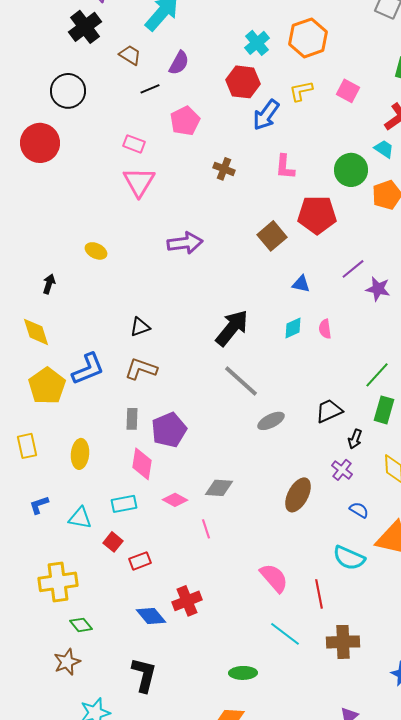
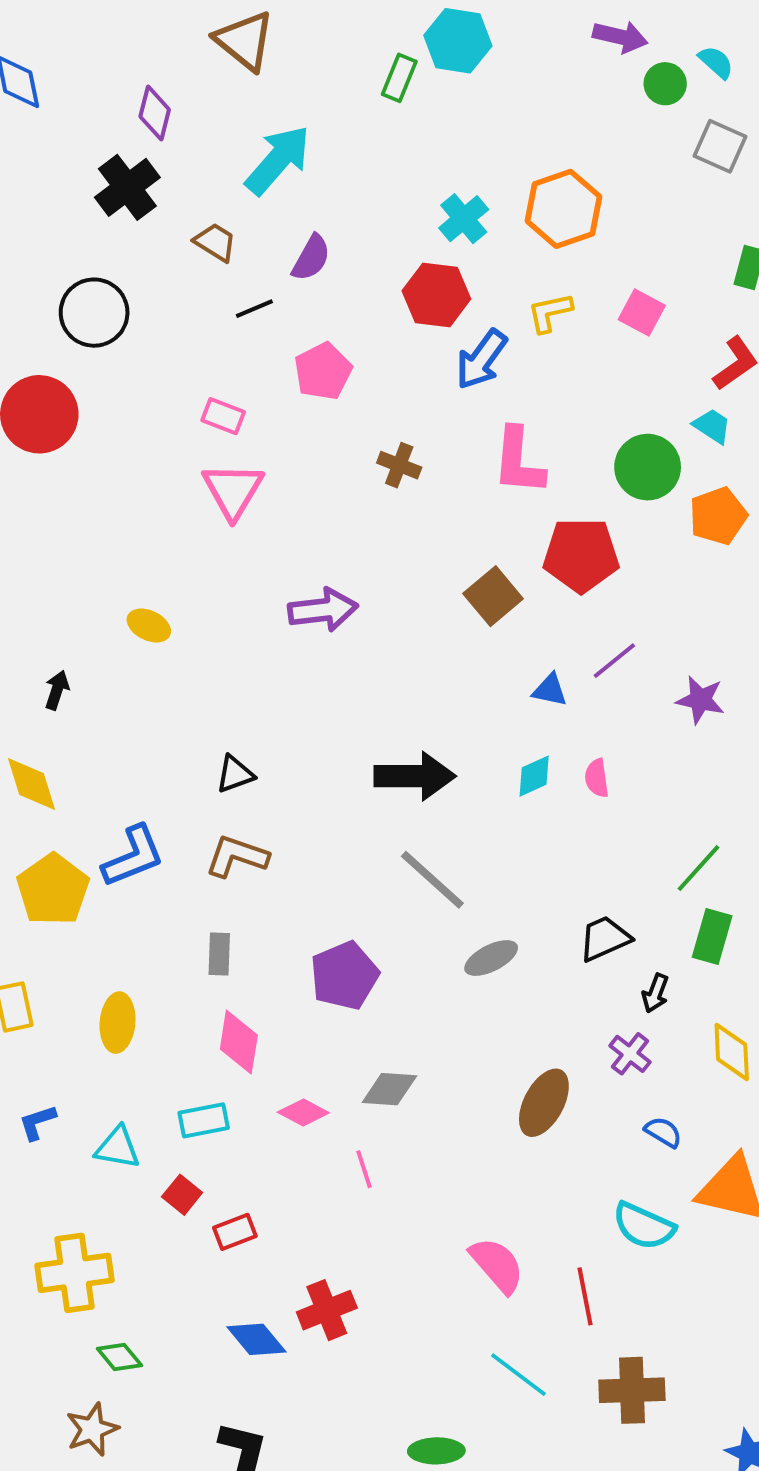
pink L-shape: (285, 167) -> (518, 461), size x1.4
purple line: (353, 269) -> (614, 661), moved
black arrow: (232, 328) -> (415, 776), turned 51
purple pentagon: (169, 430) -> (344, 976), moved

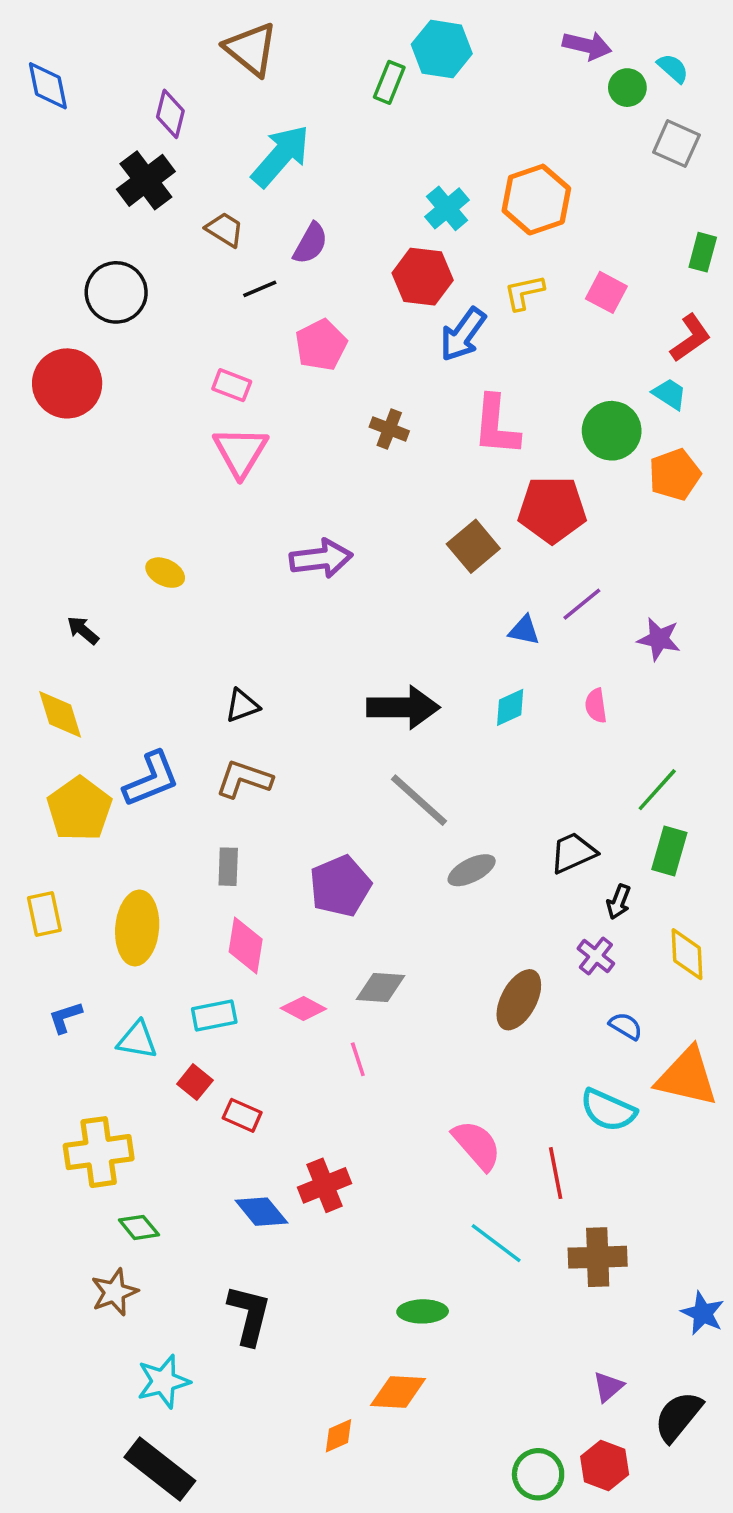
black arrow: (57, 690) -> (83, 630), turned -68
pink semicircle: (597, 778) -> (596, 706), moved
yellow ellipse: (118, 1023) -> (137, 928), size x1.4
red rectangle: (235, 1232) -> (242, 1115), turned 45

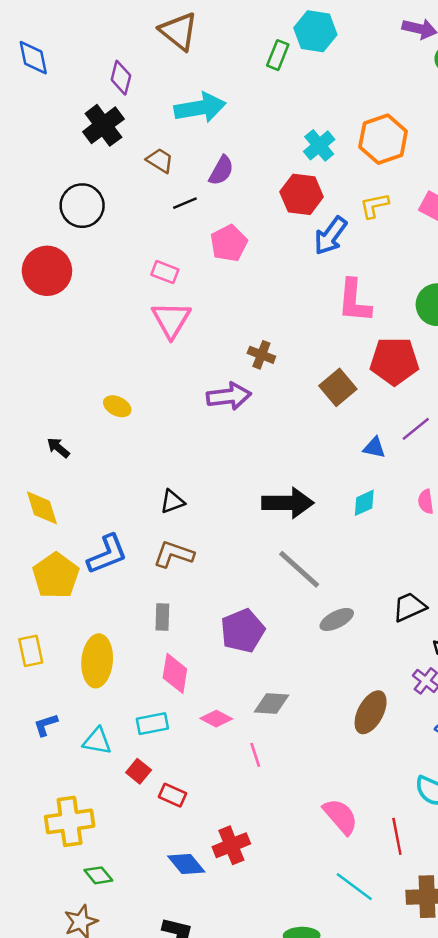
cyan arrow: (281, 156) -> (200, 108), turned 39
brown cross: (389, 429) -> (261, 355), moved

